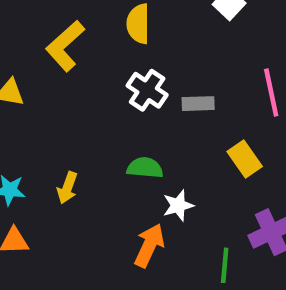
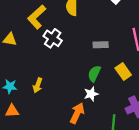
white cross: (147, 90) -> (53, 38), moved
green semicircle: (145, 168) -> (94, 74), moved, turned -70

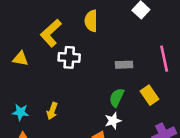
white cross: (53, 38) -> (69, 57), turned -30

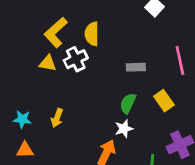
yellow semicircle: (91, 21) -> (92, 34), moved
white cross: (69, 57) -> (76, 59), turned -30
yellow triangle: (20, 59) -> (48, 63), moved

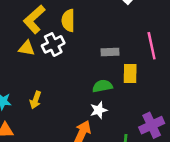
yellow rectangle: (164, 101) -> (130, 73), moved, turned 36
green semicircle: (128, 103) -> (102, 86), turned 54

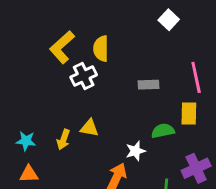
yellow triangle: (27, 48) -> (89, 128), moved
yellow rectangle: (130, 73) -> (189, 113), moved
green semicircle: (102, 86) -> (163, 131), moved

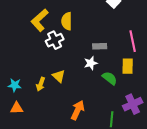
yellow triangle: (89, 128) -> (59, 76), turned 32
green semicircle: (163, 131) -> (110, 78), turned 49
white star: (136, 151) -> (91, 63), moved

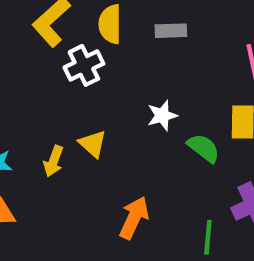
gray rectangle: (100, 46) -> (171, 31), moved

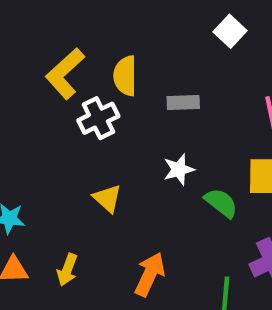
gray rectangle: (171, 31) -> (183, 103), moved
yellow arrow: (53, 161) -> (67, 270), moved

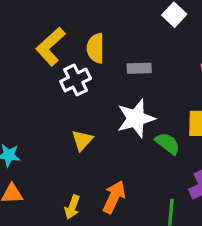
white star: (179, 169) -> (136, 118), size x1.6
yellow triangle: (107, 198) -> (82, 140), turned 30
yellow arrow: (67, 270) -> (72, 207), moved

